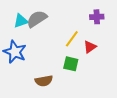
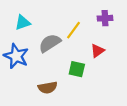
gray semicircle: (37, 19) -> (50, 43), moved
yellow line: (72, 39) -> (74, 30), moved

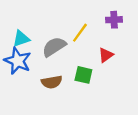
cyan triangle: (23, 23) -> (21, 39), moved
brown semicircle: (48, 88) -> (52, 82), moved

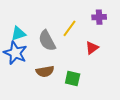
gray semicircle: (54, 47) -> (47, 41), turned -85
green square: (83, 75) -> (73, 78), moved

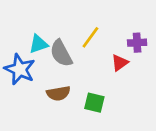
purple cross: (99, 17) -> (137, 43), moved
cyan triangle: (18, 33) -> (38, 44), moved

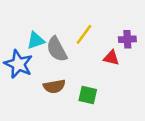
red triangle: (120, 63) -> (111, 58), turned 49

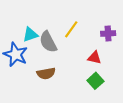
red triangle: (111, 58) -> (94, 58), moved
green square: (88, 95) -> (95, 81), moved, turned 35

